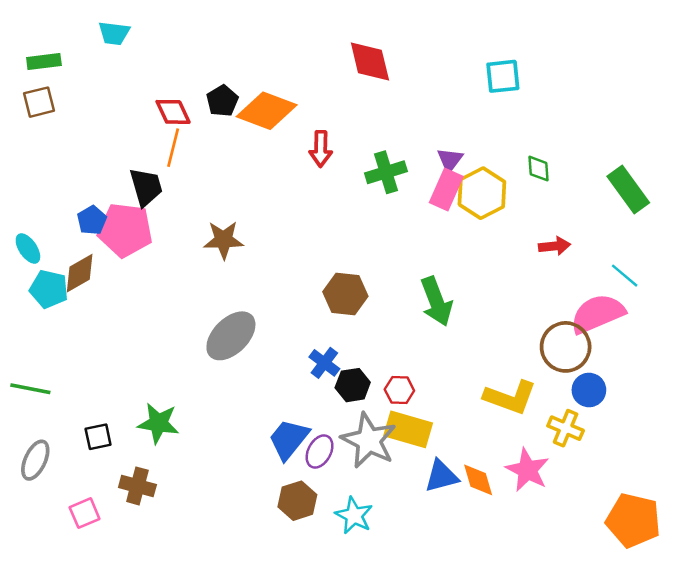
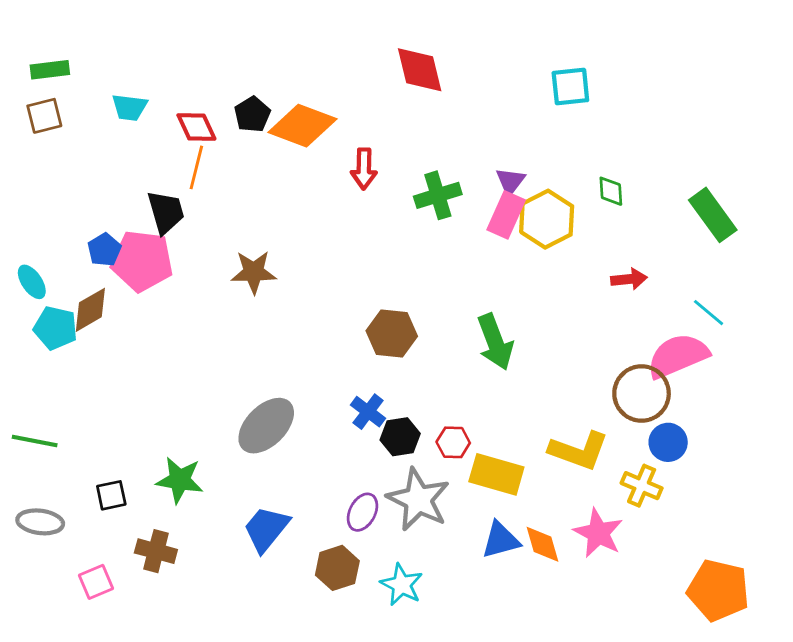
cyan trapezoid: (114, 33) -> (129, 107), moved
gray ellipse: (231, 336) -> (266, 426), moved
yellow rectangle: (408, 429) -> (496, 474), moved
blue trapezoid: (289, 439) -> (266, 529), moved
gray ellipse: (35, 460) -> (40, 522), turned 72

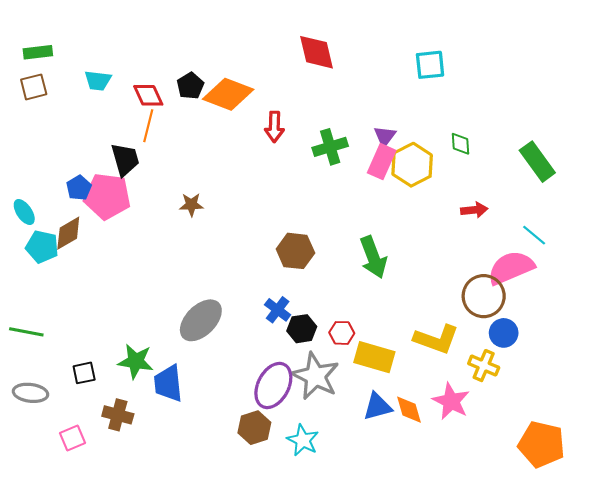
brown star: (254, 272) -> (191, 205), size x0.7
purple ellipse: (362, 512) -> (273, 385), size x1.6
blue trapezoid: (266, 529) -> (168, 383), moved, turned -45

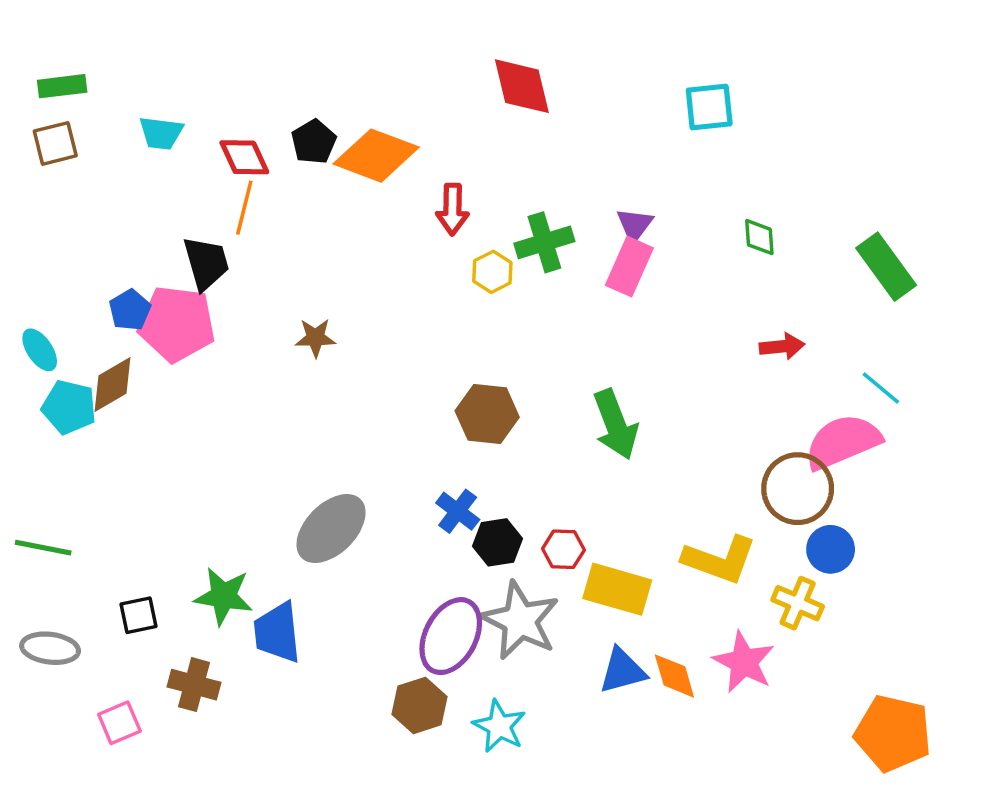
yellow hexagon: (412, 165) -> (492, 272), moved, size x0.6

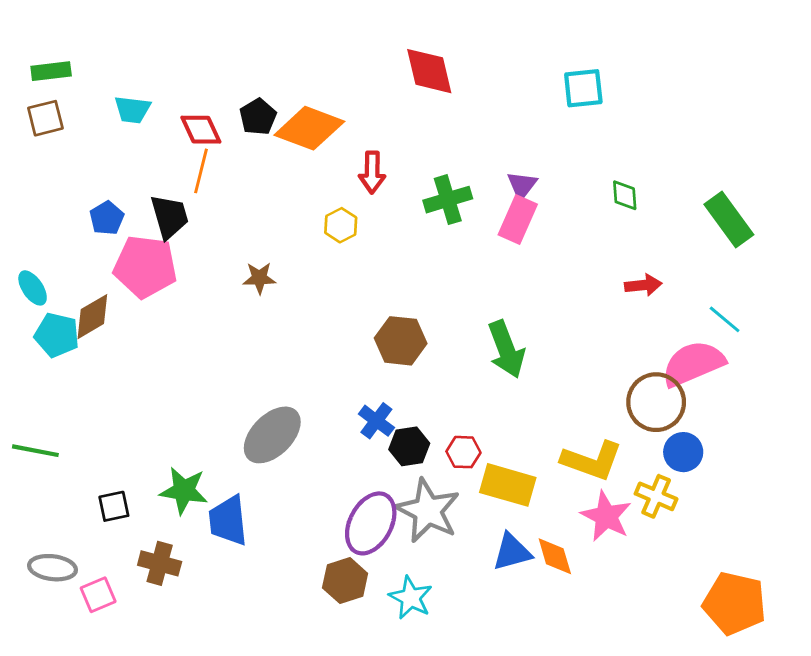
yellow hexagon: (492, 272) -> (341, 225), moved
blue pentagon: (130, 310) -> (107, 218), moved
gray ellipse: (50, 648) -> (53, 568), moved
pink star: (744, 662) -> (606, 516), moved

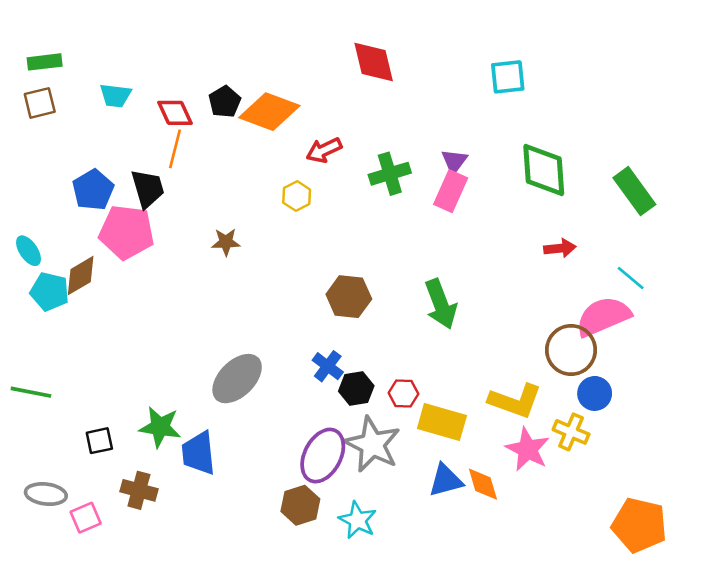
red arrow: (372, 172) -> (324, 150), turned 64
green diamond: (625, 195) -> (544, 170), size x2.0
blue pentagon: (107, 218) -> (93, 190), size x1.4

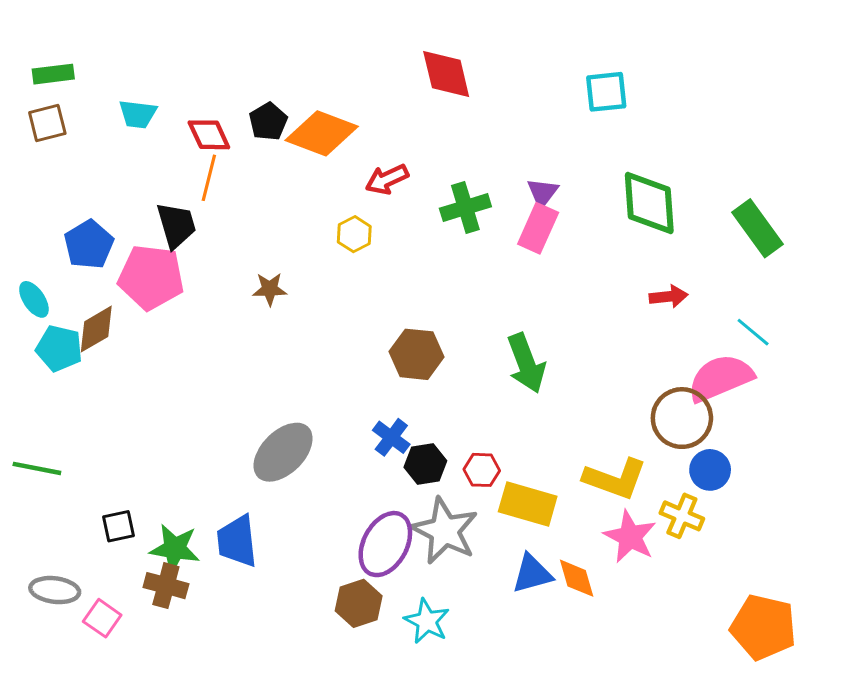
blue pentagon: (93, 190) -> (89, 245), moved
green star: (160, 427) -> (175, 549), moved
pink square: (86, 518) -> (102, 618), turned -32

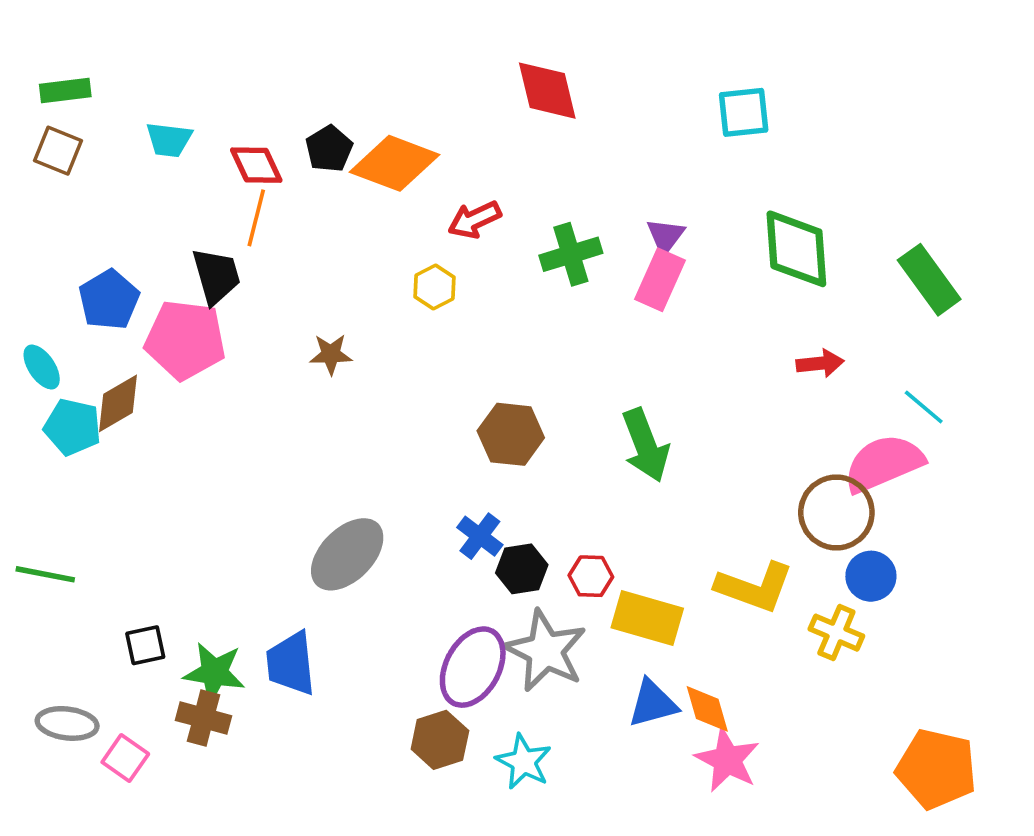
brown square: (47, 123) -> (58, 151), turned 36
pink star: (630, 537) -> (727, 760), moved

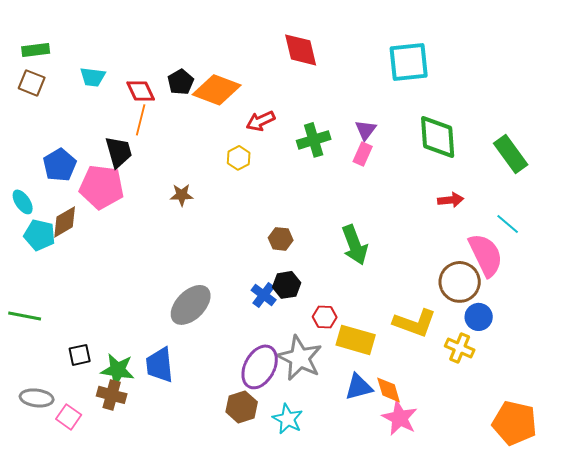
cyan square: (744, 112) -> (409, 62), size x1.4
pink rectangle: (660, 280) -> (363, 154), size x0.7
brown hexagon: (511, 434) -> (281, 239), size x0.7
pink semicircle: (884, 463) -> (486, 255), turned 87
black hexagon: (522, 569) -> (287, 285), moved

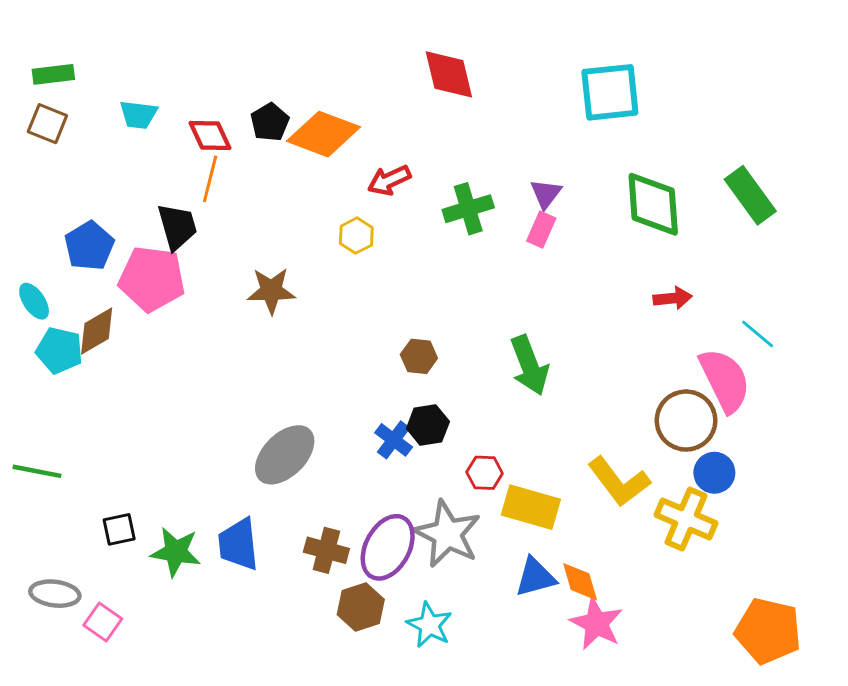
green rectangle: (511, 154) -> (750, 195), moved
brown star: (182, 195) -> (271, 291), size x1.4
yellow L-shape: (415, 323) -> (619, 482), turned 33
yellow cross: (460, 348) -> (686, 519), size x1.4
brown cross: (112, 395) -> (326, 550), moved

